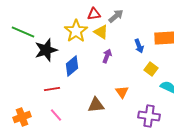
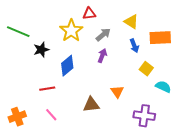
gray arrow: (116, 16) -> (103, 35), moved
yellow triangle: (101, 32) -> (131, 22), moved
black star: (46, 50) -> (41, 50), size x0.7

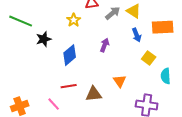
yellow star: (71, 31) -> (74, 20), size x0.6
gray arrow: (103, 35) -> (113, 13), moved
cyan semicircle: (163, 87) -> (166, 76), turned -119
red line: (47, 89) -> (69, 86), moved

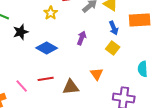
blue diamond: (70, 55) -> (47, 48), turned 70
yellow square: (149, 58) -> (113, 48), moved
pink line: (54, 104) -> (22, 86), moved

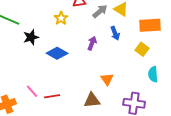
blue arrow: (114, 28) -> (115, 33), moved
yellow square: (113, 48) -> (142, 49), moved
red line: (46, 79) -> (52, 96), moved
brown triangle: (71, 87) -> (92, 100), moved

